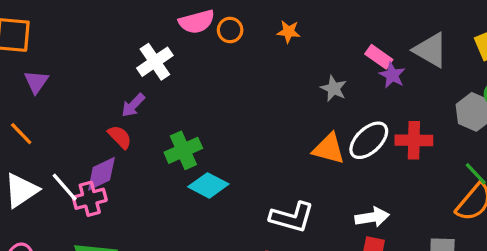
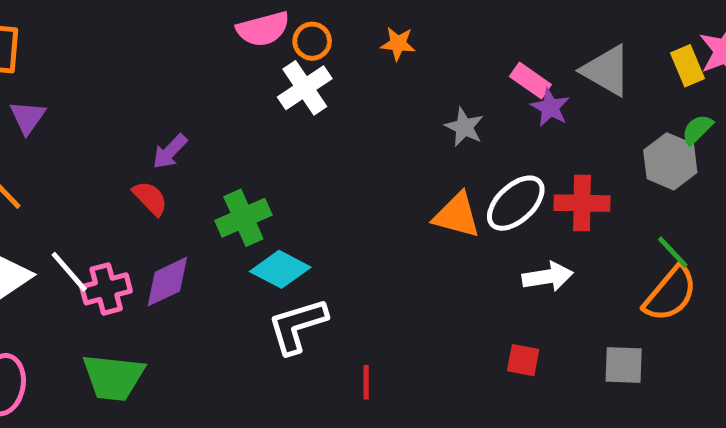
white cross: (155, 62) -> (305, 88), moved
purple diamond: (101, 174) -> (167, 282), moved
white L-shape: (292, 217) -> (297, 326), moved, turned 147
white arrow: (372, 217) -> (548, 277), moved

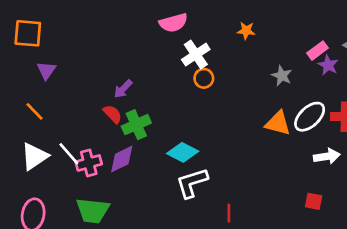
orange circle: (312, 41) -> (204, 78), moved
pink rectangle: (530, 80) -> (318, 51), turned -72
green cross: (243, 218) -> (136, 125), moved

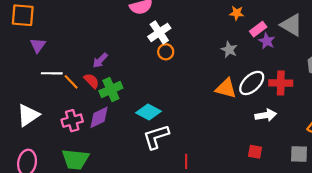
orange star: (246, 31) -> (237, 13), moved
orange line: (34, 111) -> (71, 82), moved
white line: (69, 154) -> (52, 73), moved, turned -48

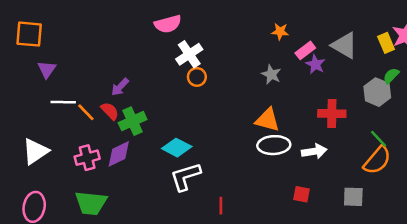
white ellipse: (252, 83) -> (274, 145), moved, turned 40

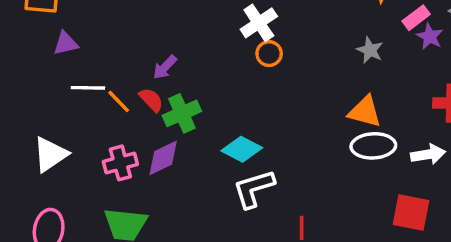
purple triangle: (47, 69) -> (66, 43), turned 42
red square: (302, 194) -> (411, 213), size x1.6

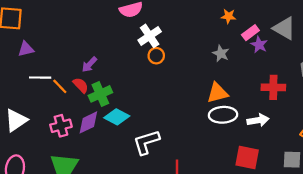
orange triangle: (365, 112) -> (218, 93), turned -30
cyan diamond: (242, 149) -> (117, 117), moved

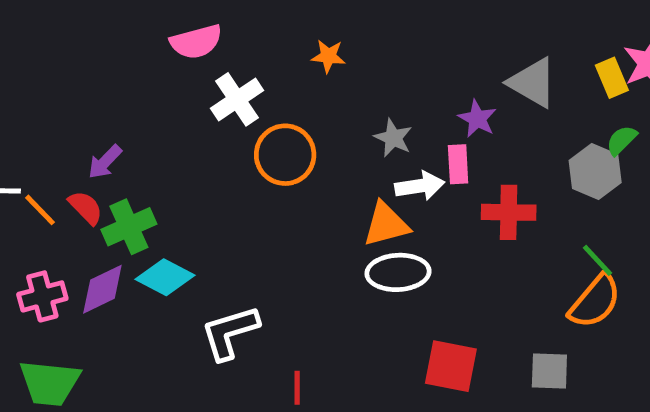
orange star: (228, 16) -> (328, 56), moved
pink rectangle: (250, 33) -> (458, 164), moved, turned -56
orange circle: (156, 56) -> (285, 155), moved, size x1.6
white arrow: (258, 120) -> (420, 186), moved

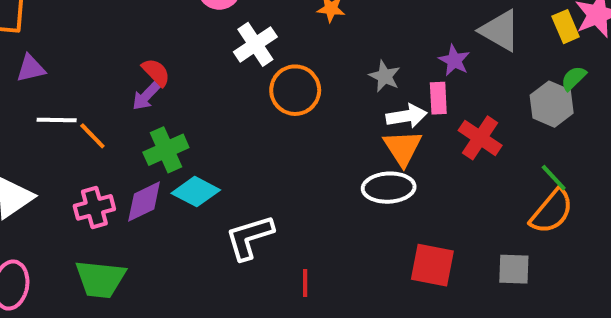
red semicircle: (86, 208) -> (156, 72), moved
red cross: (509, 212) -> (480, 138), turned 33
orange triangle: (386, 224) -> (403, 148), moved, turned -48

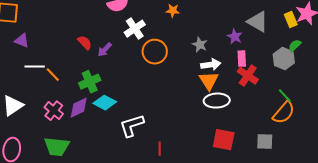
purple triangle: (31, 68) -> (22, 41), turned 35
purple arrow: (146, 96) -> (105, 50), moved
pink rectangle: (438, 98) -> (242, 59), moved
white ellipse: (389, 188) -> (217, 101), moved
pink cross: (94, 207) -> (54, 111), turned -36

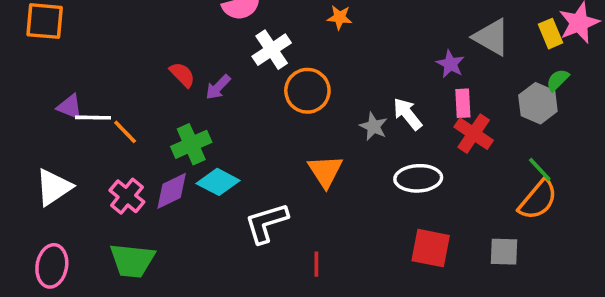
purple triangle: (22, 41) -> (70, 107), moved
gray star: (200, 45) -> (374, 126), moved
white arrow: (211, 65) -> (407, 114), turned -120
orange triangle: (209, 81) -> (325, 171), moved

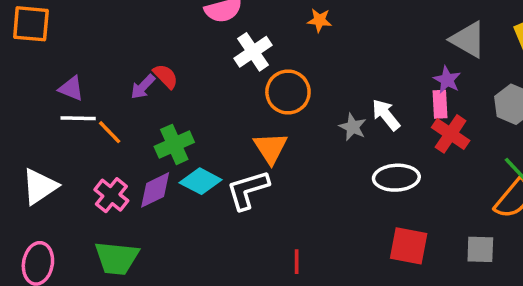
purple star: (450, 64) -> (447, 80), moved
purple arrow: (218, 87) -> (143, 87), moved
purple triangle: (70, 107) -> (71, 89), moved
orange triangle: (325, 171) -> (270, 148), moved
white L-shape: (266, 223) -> (248, 190), moved

